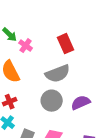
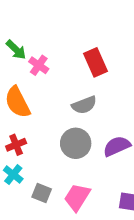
gray semicircle: (58, 74) -> (84, 105), size x0.7

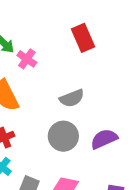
red rectangle: (96, 62) -> (83, 38), moved

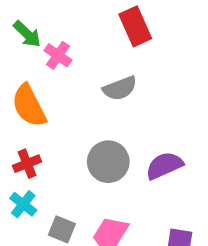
gray semicircle: (72, 98) -> (120, 88), moved

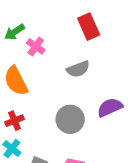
green arrow: (27, 34) -> (15, 32), turned 102
purple semicircle: (164, 166) -> (110, 107), moved

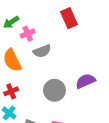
pink cross: (36, 46) -> (28, 34), turned 32
gray semicircle: (78, 69) -> (42, 51), moved

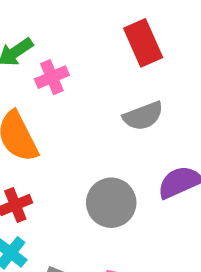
gray semicircle: (42, 51) -> (143, 116), moved

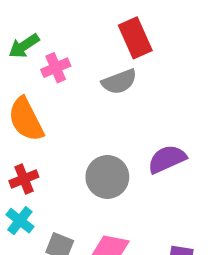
gray semicircle: (143, 116) -> (119, 82), moved

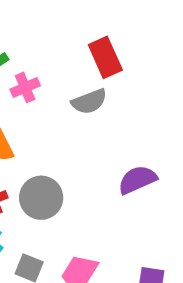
gray circle: (107, 177) -> (41, 198), moved

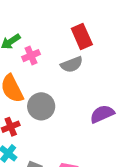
gray circle: (41, 198) -> (41, 106), moved

